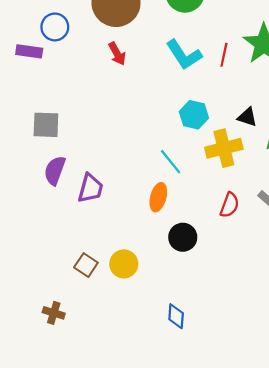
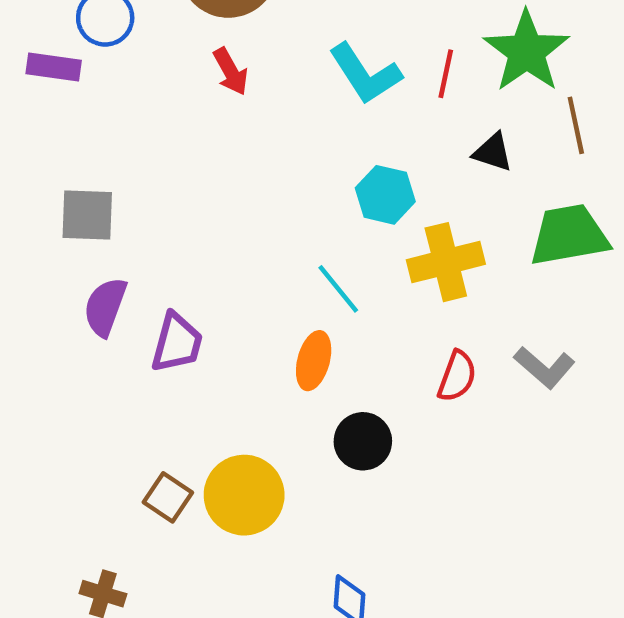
black triangle: (247, 117) -> (493, 152), moved
yellow circle: (124, 264) -> (244, 495), size x1.4

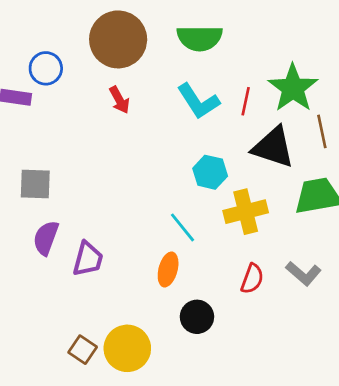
black triangle: (493, 152) -> (273, 147), size x1.8

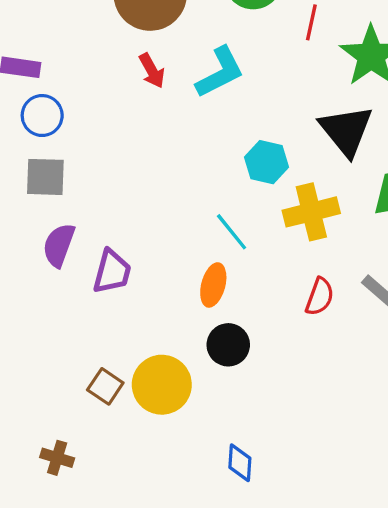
blue circle: (46, 68) -> (42, 116), moved
cyan L-shape: (198, 101) -> (220, 72), moved, turned -84
red line: (246, 101) -> (311, 22), moved
black triangle: (273, 147) -> (346, 130), turned 33
black circle: (197, 317) -> (228, 345), moved

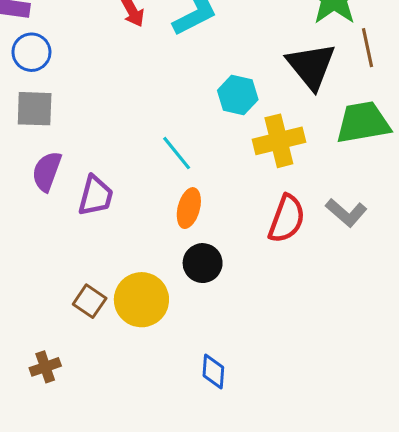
cyan line: (232, 232) -> (177, 153), moved
red semicircle: (320, 297) -> (287, 219), size x1.4
brown cross: (57, 458) -> (45, 367), turned -36

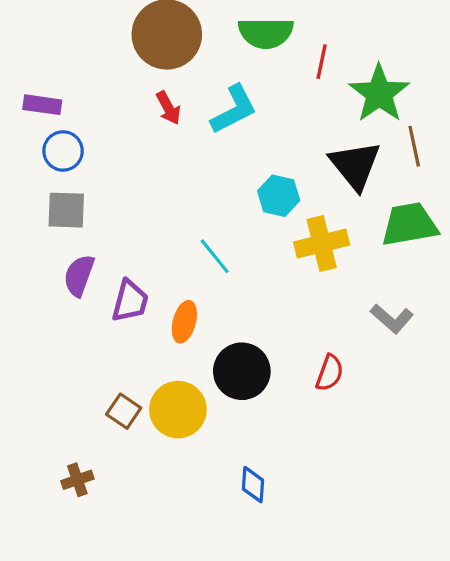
orange ellipse: (189, 208) -> (184, 322), moved
red semicircle: (287, 219) -> (330, 373), moved, size x0.7
black circle: (203, 263) -> (242, 371), size x1.4

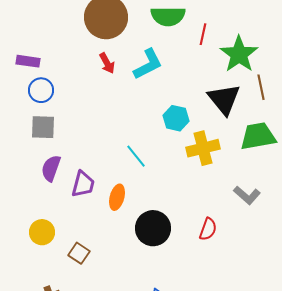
yellow circle: (178, 410) -> (42, 232), moved, size x0.7

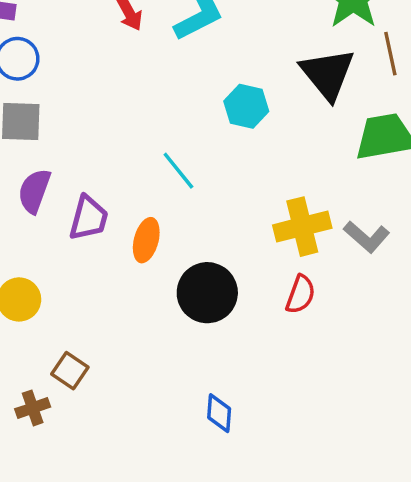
yellow cross: (203, 148) -> (302, 227), moved
brown square: (79, 253) -> (70, 371), moved

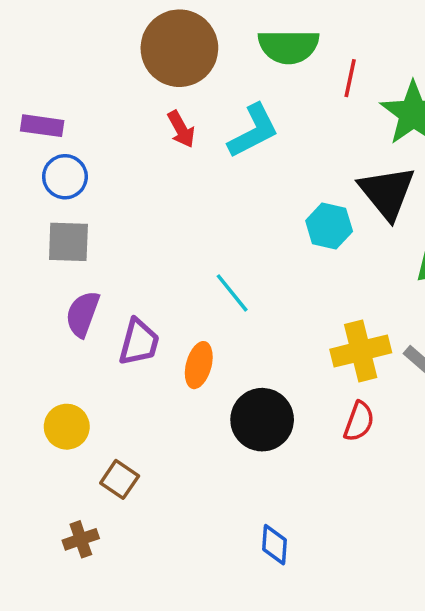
cyan hexagon: (246, 106) -> (329, 226), moved
brown square: (70, 371) -> (120, 479), moved

